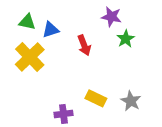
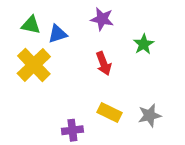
purple star: (111, 17) -> (102, 19), moved
red arrow: (84, 45) -> (104, 63), moved
gray star: (131, 101) -> (150, 115), turned 30

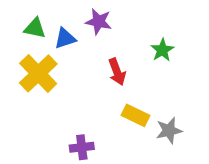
purple star: (102, 19) -> (99, 22), moved
yellow rectangle: (110, 112) -> (135, 115), moved

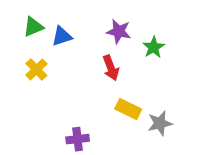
purple star: (99, 22) -> (119, 31), moved
green triangle: (35, 28) -> (33, 27), turned -35
yellow cross: (38, 73) -> (36, 69), size x0.6

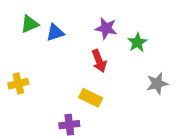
yellow cross: (36, 69) -> (18, 84), moved, turned 30
yellow rectangle: (128, 109) -> (91, 98), moved
gray star: (160, 123) -> (157, 84), moved

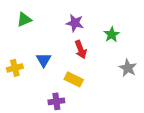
purple star: (106, 28) -> (75, 23), moved
blue triangle: (55, 33) -> (44, 60), moved, turned -42
gray star: (157, 84) -> (128, 68), turned -30

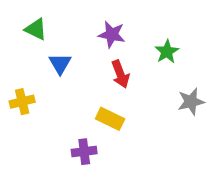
green triangle: (24, 20) -> (36, 29), turned 49
blue triangle: (44, 60) -> (60, 64), moved
gray star: (128, 68) -> (191, 102), turned 30

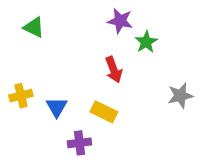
purple star: (112, 34) -> (120, 21), moved
green star: (167, 52) -> (146, 42), moved
blue triangle: (60, 64) -> (57, 107), moved

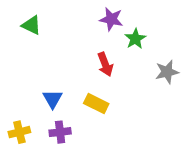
yellow cross: (21, 96) -> (19, 132), moved
gray star: (180, 96) -> (167, 72), moved
purple cross: (79, 143) -> (60, 132), moved

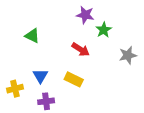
green triangle: (31, 25) -> (32, 36), moved
red arrow: (105, 64) -> (81, 50), turned -36
yellow cross: (19, 132) -> (15, 89), moved

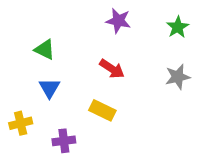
green star: (104, 30) -> (178, 27), moved
blue triangle: (40, 76) -> (49, 88), moved

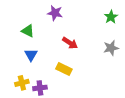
purple star: (118, 21) -> (55, 13), moved
yellow cross: (21, 123) -> (22, 83), moved

